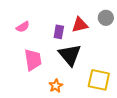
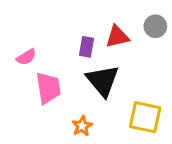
pink semicircle: (23, 27) -> (26, 57), moved

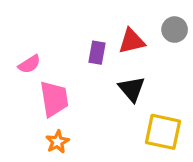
black triangle: (103, 81) -> (132, 89), moved, size x0.7
orange star: (82, 126) -> (57, 142), moved

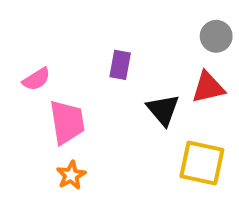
red triangle: (132, 41) -> (208, 87), moved

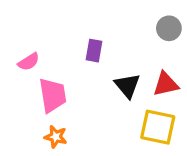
red triangle: (208, 87) -> (166, 84), moved
orange star: (71, 175) -> (56, 137), turned -30

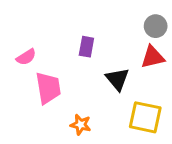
red triangle: (166, 84) -> (153, 57), moved
orange star: (56, 137) -> (81, 125), moved

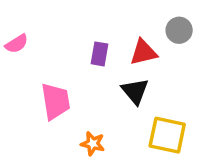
pink semicircle: (26, 57) -> (17, 44), moved
red triangle: (153, 57) -> (144, 52), moved

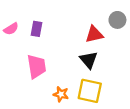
purple rectangle: (100, 54) -> (37, 29), moved
yellow square: (167, 135) -> (90, 91), moved

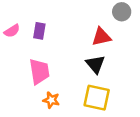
gray circle: (117, 20) -> (122, 12), moved
orange star: (61, 94) -> (51, 100), moved

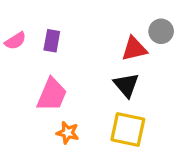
gray circle: (122, 12) -> (161, 31), moved
pink trapezoid: (39, 71) -> (52, 95), turned 32

